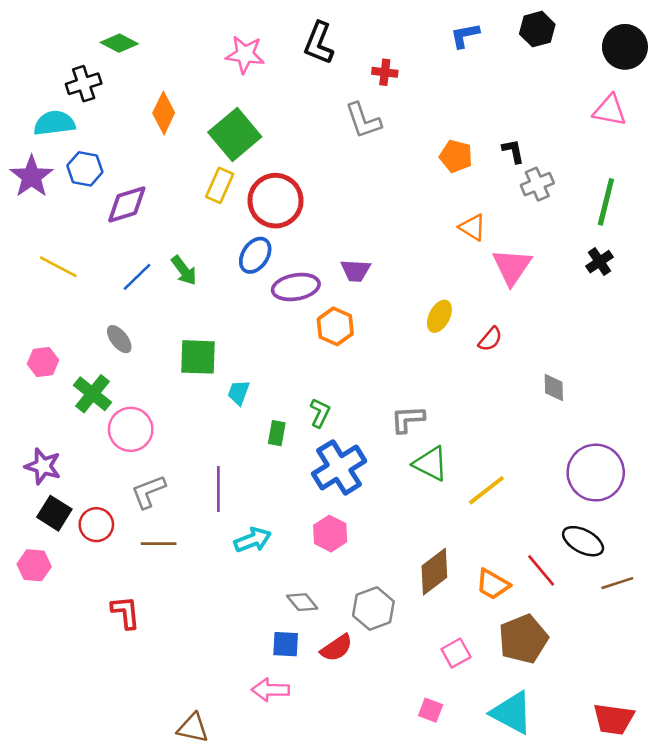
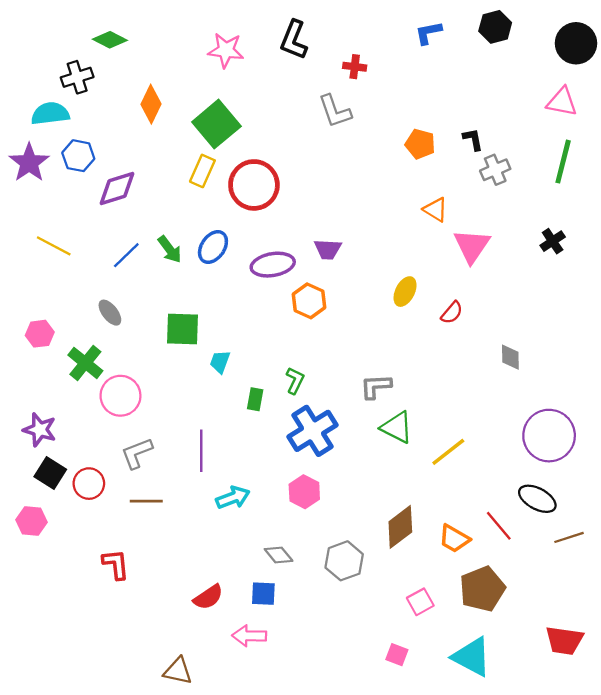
green line: (606, 202) -> (563, 162), moved
blue ellipse: (255, 255) -> (213, 247), moved
red semicircle: (336, 648) -> (208, 597), moved
red trapezoid: (614, 719) -> (564, 640), moved

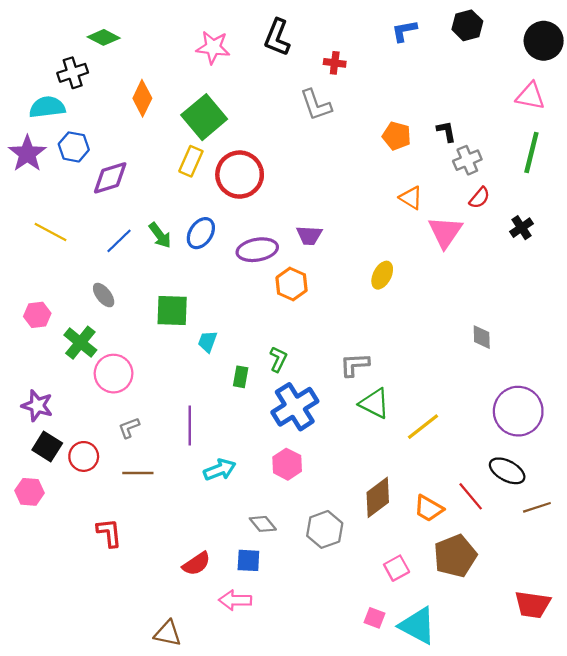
red semicircle: (452, 313) -> (479, 198), moved
gray L-shape: (137, 453) -> (129, 428), size x0.7
cyan triangle: (472, 657) -> (418, 626), moved

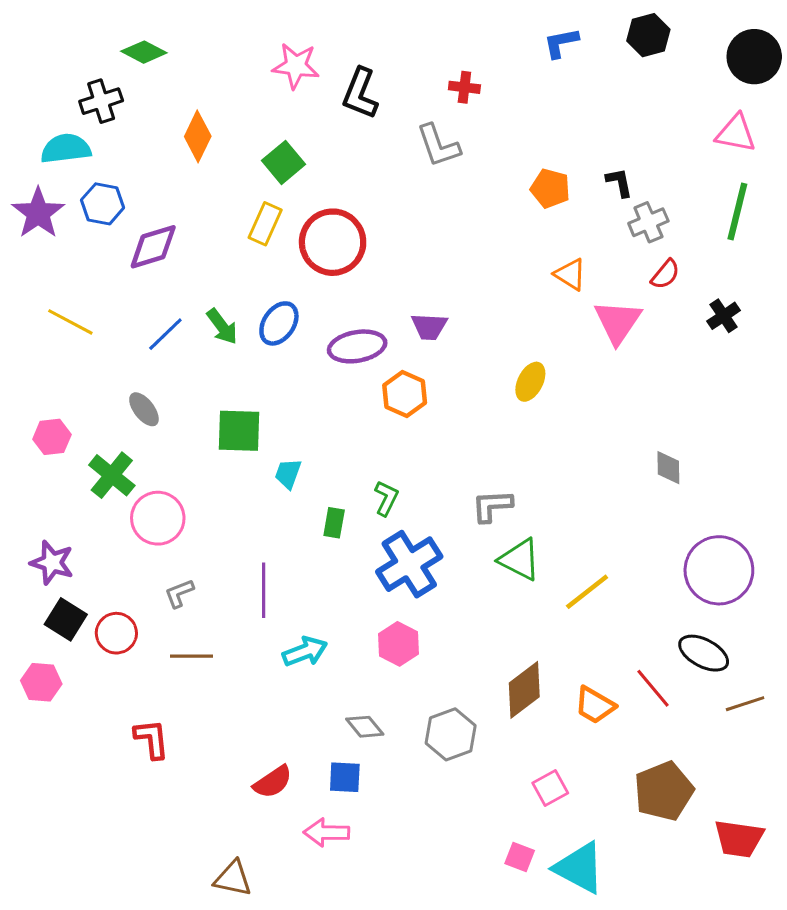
black L-shape: (277, 37) -> (360, 93), moved
green square: (204, 117) -> (284, 162), size x0.7
brown pentagon: (455, 556) -> (664, 791), moved

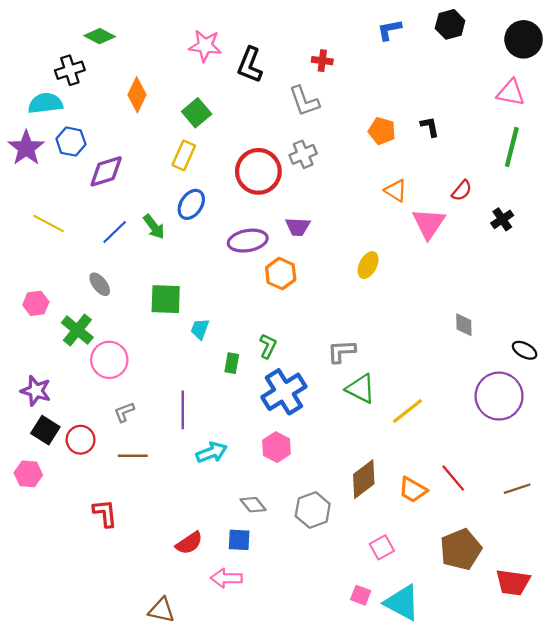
gray cross: (648, 222) -> (303, 154), moved
red circle: (333, 242) -> (258, 171), moved
blue ellipse: (279, 323) -> (191, 204), moved
black ellipse: (704, 653) -> (525, 350), moved, size x0.7

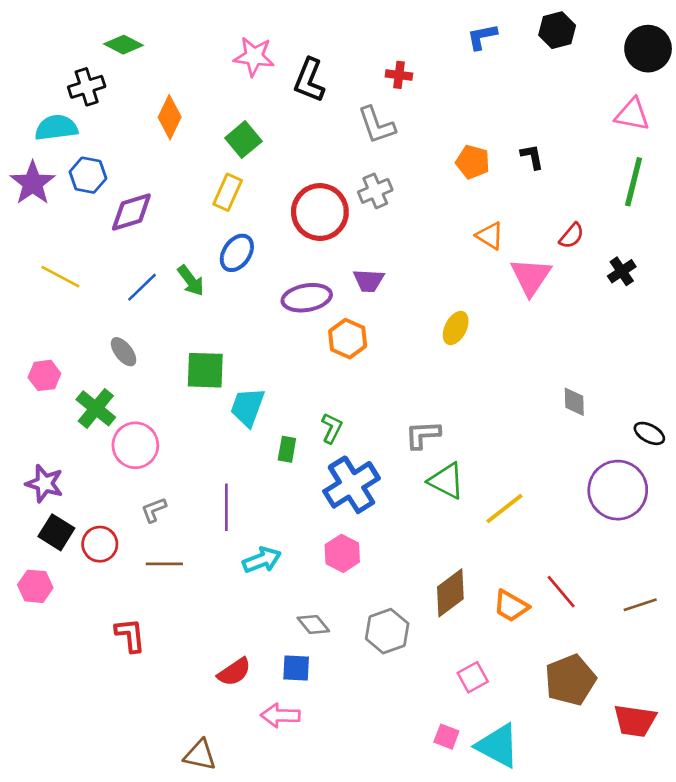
cyan trapezoid: (200, 329) -> (247, 407), size x1.5

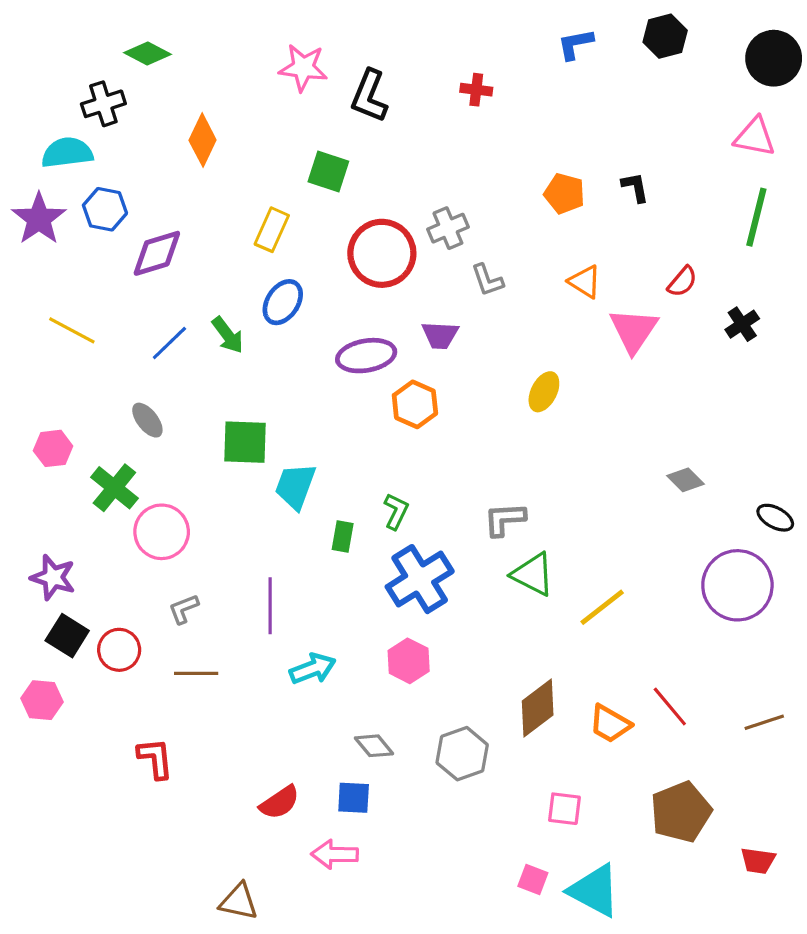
gray L-shape: (377, 125) -> (487, 280), moved, size x0.7
green square: (243, 140) -> (328, 171), moved, turned -32
gray diamond: (574, 402) -> (686, 480), turned -44
pink square: (473, 677) -> (564, 809), turned 36
red trapezoid: (635, 721) -> (758, 861), size x0.7

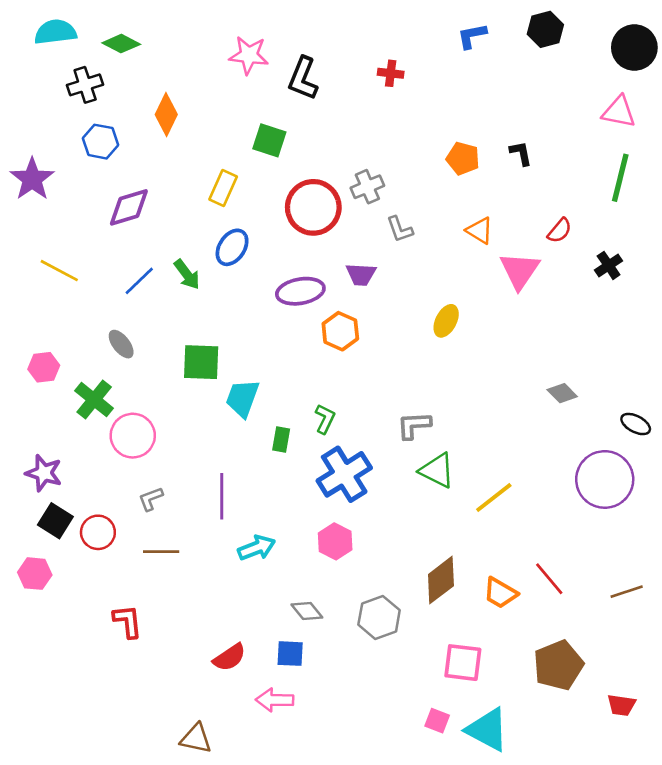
cyan semicircle: (67, 153) -> (55, 32), moved
blue hexagon: (105, 209) -> (101, 142), moved
pink square: (564, 809) -> (463, 663), size x1.4

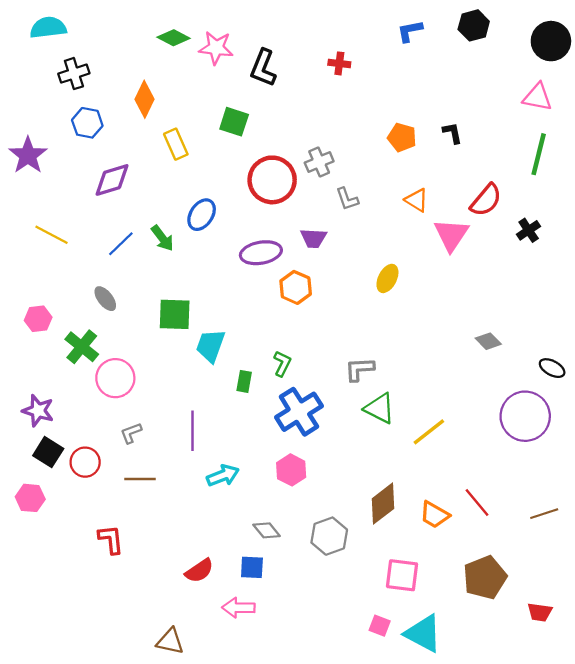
green diamond: (121, 44) -> (174, 38), moved
yellow rectangle: (223, 188) -> (176, 144), moved, turned -48
red semicircle: (560, 231) -> (486, 200), size x1.5

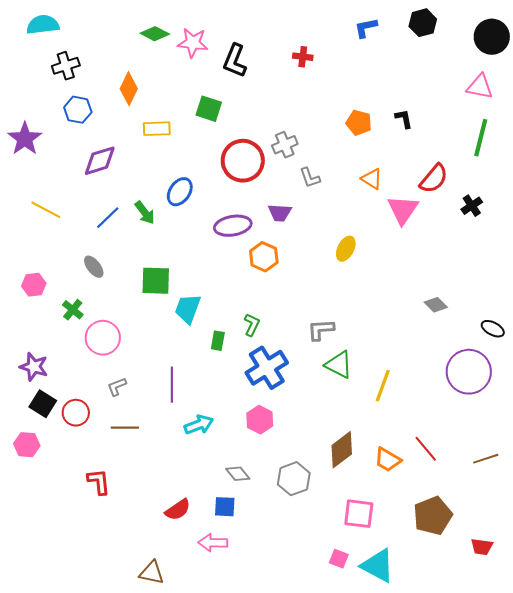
yellow rectangle: (176, 144) -> (157, 129), turned -68
green cross: (82, 347) -> (73, 310), size x0.7
yellow line: (429, 432) -> (383, 386), turned -32

